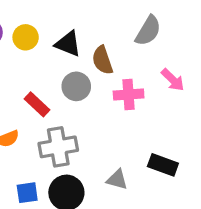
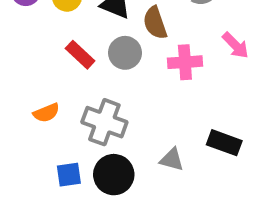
red rectangle: (37, 104) -> (80, 55), moved
gray cross: (58, 147) -> (104, 122), turned 30

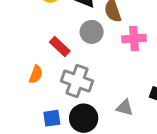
red rectangle: (80, 55) -> (60, 47), moved
orange semicircle: (46, 113) -> (36, 74), turned -48

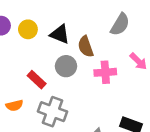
orange semicircle: (36, 74) -> (14, 105), turned 56

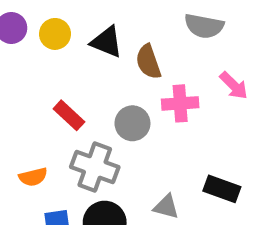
gray semicircle: (120, 24) -> (204, 26), turned 70
gray circle: (66, 66) -> (132, 123), moved
orange semicircle: (14, 105) -> (33, 177), moved

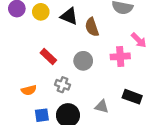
pink cross: (180, 103) -> (120, 56), moved
gray cross: (95, 167) -> (63, 85), size x0.6

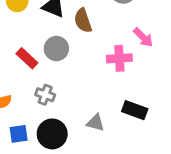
gray circle: (83, 61) -> (56, 49), moved

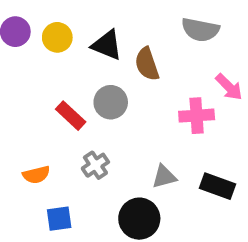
gray cross: (45, 95) -> (95, 165), turned 36
gray triangle: (96, 123) -> (164, 177), moved, turned -30
black circle: (52, 134) -> (139, 219), moved

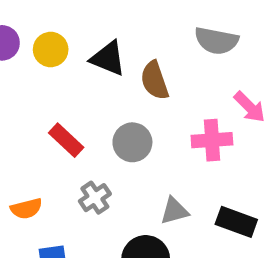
gray circle: (111, 102) -> (132, 142), moved

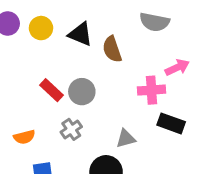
pink arrow: (250, 107) -> (177, 67), turned -70
gray circle: (132, 142) -> (82, 92), moved
black rectangle: (236, 222) -> (171, 123), moved

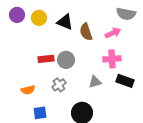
gray semicircle: (154, 22) -> (126, 14), moved
pink arrow: (177, 67) -> (113, 33), moved
red rectangle: (52, 90) -> (46, 59), turned -49
gray triangle: (126, 139) -> (95, 82), moved

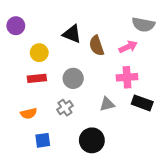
yellow circle: (39, 18) -> (39, 53), moved
red rectangle: (46, 59) -> (37, 78), moved

